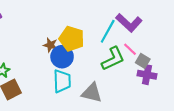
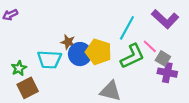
purple L-shape: (129, 23) -> (165, 19), moved
yellow pentagon: (72, 39) -> (99, 52), moved
cyan trapezoid: (62, 81) -> (49, 59), moved, turned 95

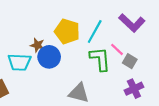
yellow pentagon: (99, 52) -> (67, 31), moved
green L-shape: (132, 56) -> (100, 59), turned -70
purple cross: (167, 73) -> (134, 89), moved, turned -36

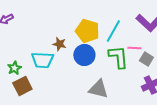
pink line: (117, 49) -> (134, 48), turned -40
blue circle: (49, 57) -> (84, 55), moved

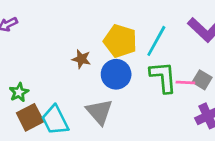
pink line: (134, 48) -> (185, 83), moved
cyan trapezoid: (42, 60) -> (55, 120), moved, turned 60
gray triangle: (98, 89) -> (99, 112), moved, turned 35

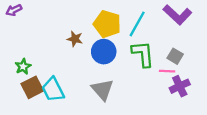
pink line: (185, 83) -> (167, 71), moved
gray triangle: (99, 112) -> (103, 90), moved

